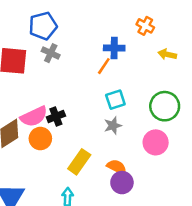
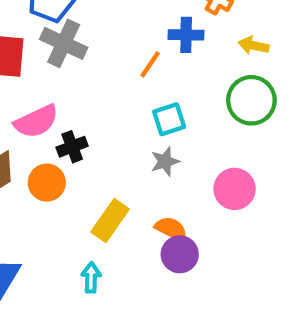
blue cross: (114, 48) -> (186, 35), moved
gray cross: (51, 53) -> (64, 43), size x1.5
green circle: (165, 106) -> (251, 100), moved
pink semicircle: (34, 117) -> (36, 121), moved

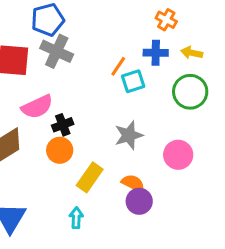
blue cross: (186, 35) -> (156, 53), moved
cyan square: (169, 119) -> (133, 81), moved
gray star: (165, 161) -> (129, 135), size x1.4
orange circle: (47, 183) -> (60, 150), moved

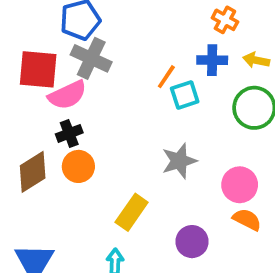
pink semicircle: (37, 107) -> (67, 95), moved
black cross: (63, 125) -> (69, 133), moved
orange circle: (60, 150) -> (78, 166), moved
orange semicircle: (133, 183) -> (247, 220), moved

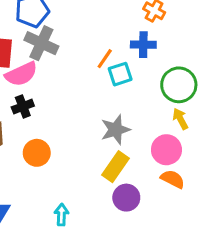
yellow arrow: (256, 60) -> (180, 119), moved, turned 50
orange circle: (78, 166) -> (37, 153), moved
yellow rectangle: (132, 212) -> (115, 167), moved

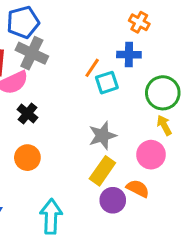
black cross: (23, 106) -> (27, 113), moved, turned -30
orange semicircle: (173, 179) -> (138, 188), moved
cyan arrow: (61, 215) -> (51, 216), size x1.6

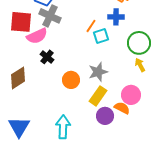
pink circle: (151, 155) -> (131, 95), moved
orange circle: (27, 158) -> (71, 80), moved

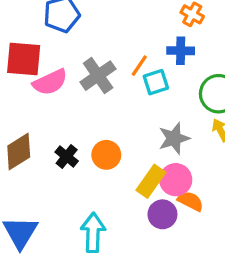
gray cross: (50, 16) -> (98, 76), moved, turned 30
black cross: (47, 57) -> (67, 157), moved
gray star: (98, 72) -> (174, 138), moved
pink circle: (131, 95) -> (176, 180), moved

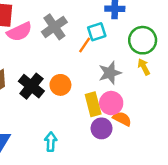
orange line: (139, 66) -> (85, 45), moved
black cross: (67, 157) -> (31, 86), size x1.5
yellow rectangle: (151, 181) -> (93, 104), turned -50
cyan arrow: (93, 233) -> (51, 142), size x0.7

